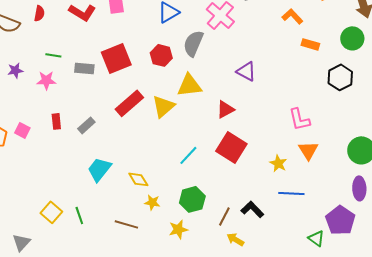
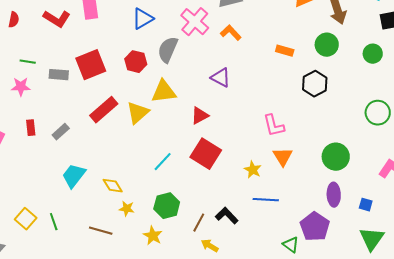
orange L-shape: (292, 16) -> (231, 33), moved
yellow star: (178, 229) -> (153, 236), turned -30

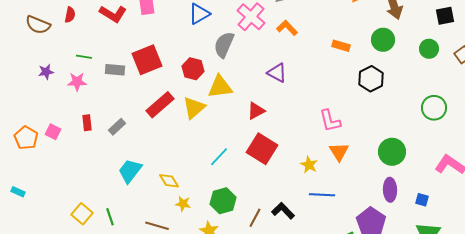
red hexagon: (136, 62) -> (193, 69), moved

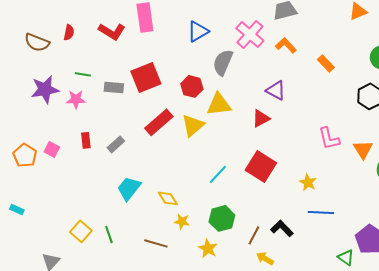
orange rectangle: (341, 46) -> (326, 63), moved, turned 30
purple star: (46, 72) -> (45, 89), size x1.8
red triangle: (256, 111) -> (261, 118), moved
orange triangle: (339, 152) -> (363, 149), moved

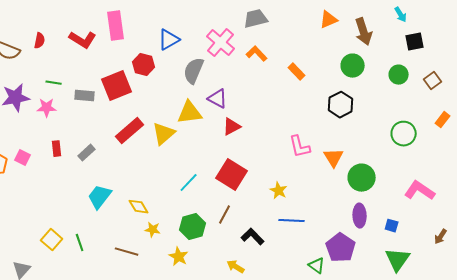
red hexagon: (192, 86) -> (144, 65), moved
purple triangle: (276, 90) -> (218, 99), moved
brown line: (254, 235) -> (225, 215), moved

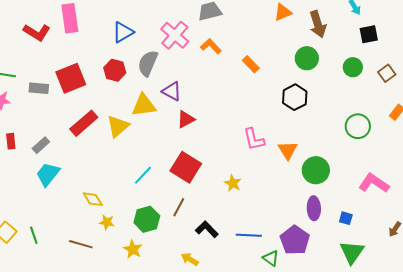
red hexagon: (144, 65) -> (115, 70), moved
cyan trapezoid: (100, 197) -> (48, 174), moved
blue line: (292, 221) -> (249, 235), moved

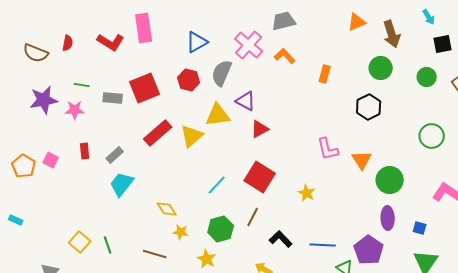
orange rectangle: (251, 64) -> (325, 74), turned 60

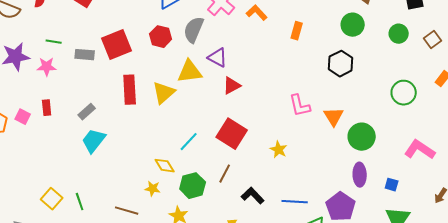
red rectangle: (158, 133) -> (130, 90), turned -52
red rectangle: (85, 151) -> (47, 108), moved
yellow diamond: (167, 209) -> (165, 166), moved

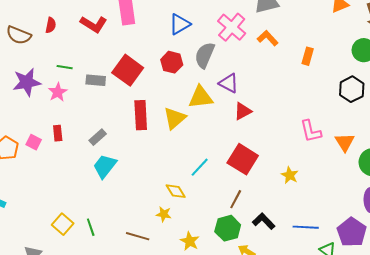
red square: (117, 45) -> (128, 70), turned -32
pink star: (47, 67) -> (58, 92), turned -30
green hexagon: (193, 186) -> (228, 228), moved

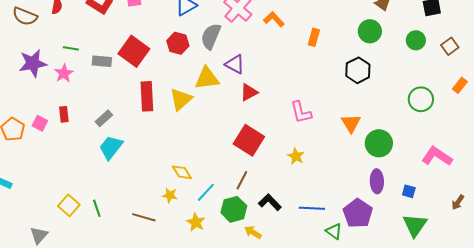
pink L-shape: (311, 131) -> (301, 112), moved
cyan line: (200, 167) -> (206, 192), moved

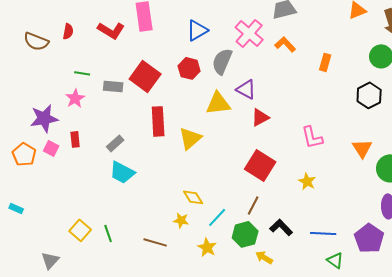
purple star: (33, 63) -> (44, 118), moved
yellow triangle: (181, 99) -> (190, 138), moved
cyan trapezoid: (111, 147) -> (122, 172), turned -100
green triangle: (334, 231) -> (335, 260), moved

